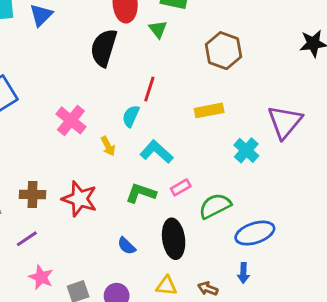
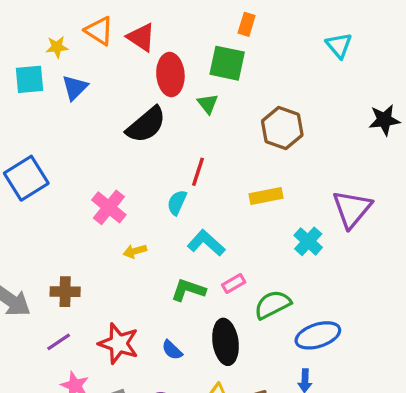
black semicircle: (104, 48) -> (146, 125), turned -147
yellow arrow: (108, 146) -> (135, 251), moved, turned 102
red star: (80, 199) -> (119, 343), moved

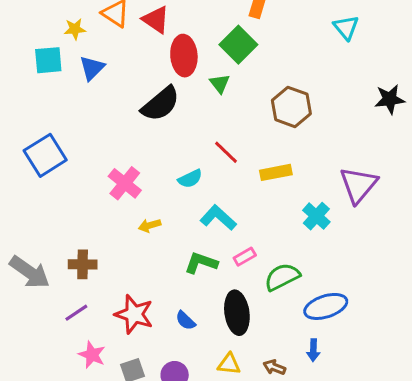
green square: (227, 63) -> (238, 45), turned 33
red line: (198, 172) -> (226, 152), moved, turned -64
cyan semicircle: (177, 203) -> (190, 179), turned -140

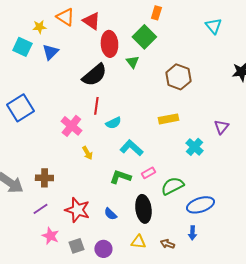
cyan square: (48, 60) -> (22, 47), turned 30
red line: (226, 152) -> (96, 106), moved, turned 54
purple triangle: (358, 185) -> (221, 127), size x0.6
yellow arrow: (150, 225) -> (87, 153), turned -104

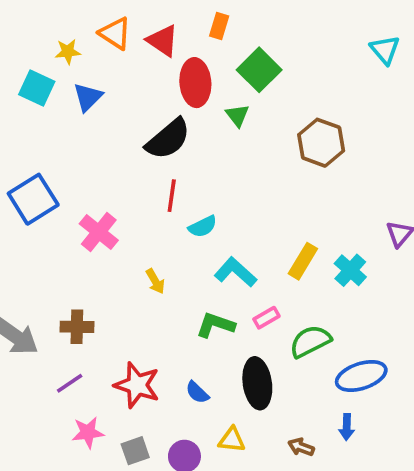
orange rectangle: (156, 13) -> (219, 26), moved
yellow rectangle: (168, 119) -> (303, 261), moved, turned -48
pink cross: (71, 126) -> (99, 232), moved
pink star: (50, 236) -> (88, 432), turned -30
yellow triangle: (138, 242) -> (232, 440), moved

